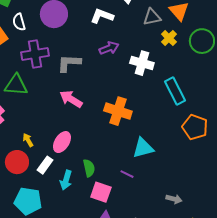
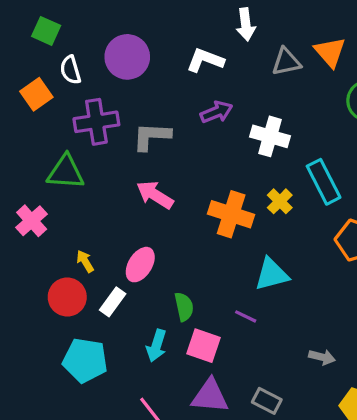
yellow cross: (169, 38) -> (280, 201), moved
cyan arrow: (66, 180) -> (156, 346), moved

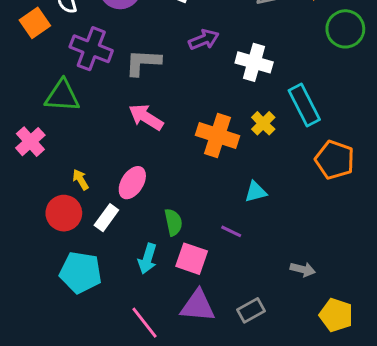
purple cross: (96, 122) -> (91, 49), turned 30
cyan triangle: (272, 274) -> (256, 192), size x0.7
gray rectangle: (267, 401) -> (251, 310), turned -56

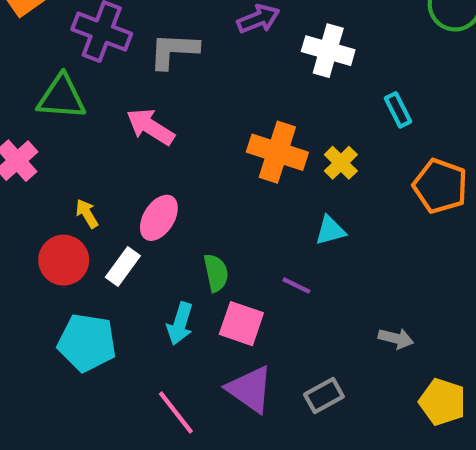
cyan rectangle: (304, 105) -> (398, 110), size x0.6
pink arrow: (146, 117) -> (150, 127), moved
yellow cross: (263, 123) -> (341, 163), moved
purple triangle: (198, 306) -> (250, 389), turned 30

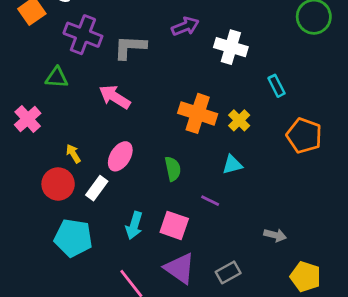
green triangle: (62, 97) -> (57, 78), size x0.7
green semicircle: (216, 273) -> (173, 169), moved

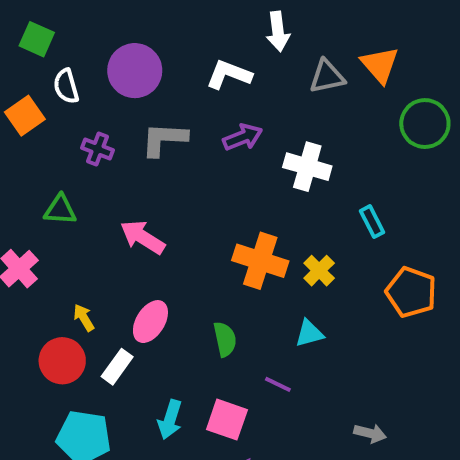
purple cross: (83, 35) -> (98, 149), size x0.6
gray L-shape: (130, 47) -> (164, 139), moved

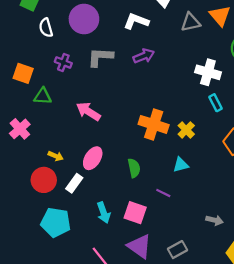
orange square: (25, 116) -> (23, 73), moved, turned -36
white cross: (307, 167) -> (208, 72), moved
yellow arrow: (84, 318) -> (56, 156), turned 144
cyan arrow: (170, 420) -> (104, 213), turned -36

